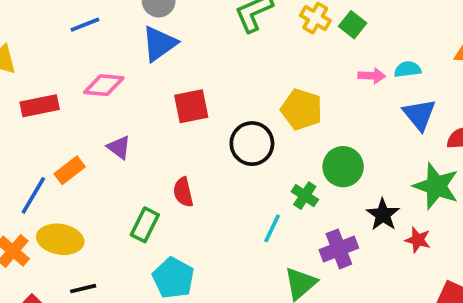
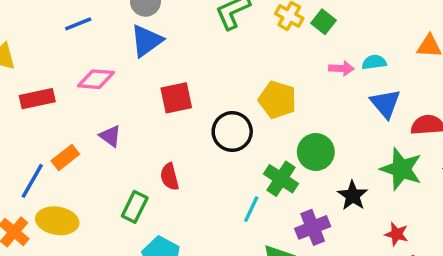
green cross: (305, 196) -> (281, 179), size x1.4
red star: (418, 240) -> (397, 234), moved

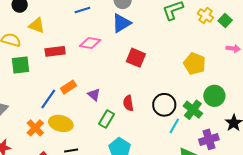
red square: (176, 98) -> (136, 58), turned 30
black circle: (232, 132) -> (164, 105), moved
purple triangle: (110, 136) -> (94, 95), moved

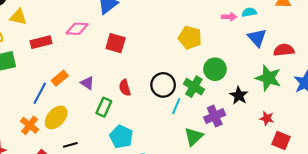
red square: (136, 58) -> (116, 43), moved
yellow ellipse: (61, 123) -> (56, 117), turned -55

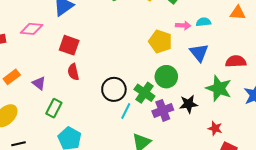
yellow pentagon: (190, 38) -> (160, 41), moved
blue triangle: (257, 38) -> (199, 53), moved
red semicircle: (125, 88) -> (73, 72), moved
black star: (239, 95) -> (189, 104), turned 30
purple cross: (215, 116) -> (163, 110), moved

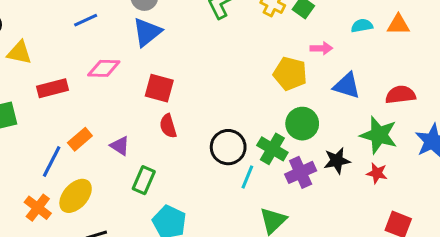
cyan semicircle: (203, 22) -> (362, 26), moved
blue triangle: (199, 53) -> (347, 86), turned -30
red star: (215, 128) -> (377, 173), moved

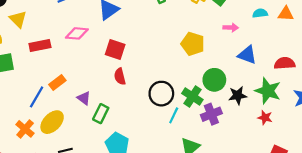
yellow triangle: (19, 53) -> (18, 19), turned 30
yellow pentagon: (290, 74) -> (193, 44), moved
purple triangle: (120, 146) -> (84, 98), moved
black star: (337, 161) -> (238, 95), moved

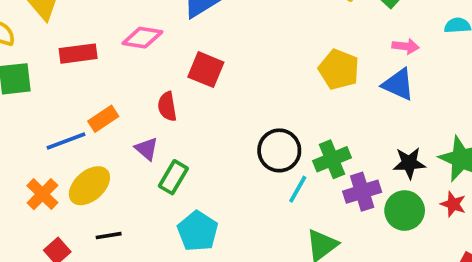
blue triangle: (247, 55) -> (398, 84), moved
red semicircle: (120, 76) -> (167, 106), moved
green circle: (214, 80) -> (405, 211), moved
green cross: (192, 96) -> (332, 159), turned 30
blue line: (37, 97) -> (66, 141), turned 35

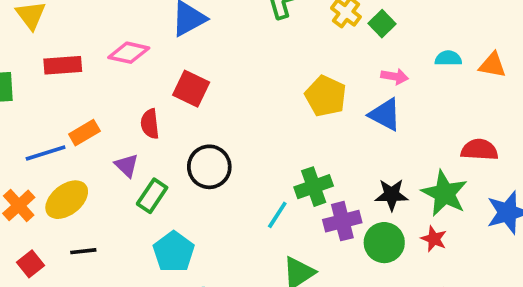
black circle: (279, 150) -> (209, 167), moved

